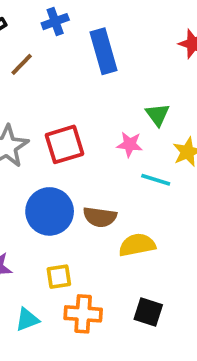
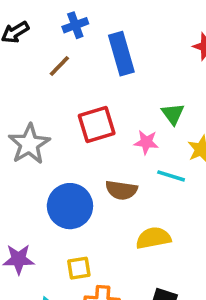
brown line: (22, 64) -> (59, 66), moved
red square: (64, 144) -> (97, 124), moved
brown semicircle: (100, 217) -> (121, 190), moved

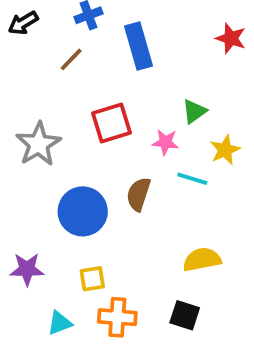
green triangle: (173, 114) -> (194, 111), turned 30
brown semicircle: (121, 190) -> (138, 194), turned 100
yellow semicircle: (153, 238) -> (202, 260), moved

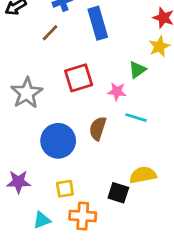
yellow star: (225, 150) -> (159, 46), moved
black square: (185, 315) -> (118, 193), moved

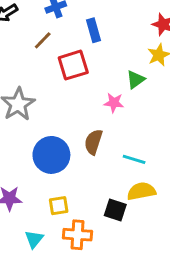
blue rectangle: (98, 23) -> (93, 30), size x0.7
red square: (79, 78) -> (73, 65), moved
cyan line: (136, 118) -> (134, 159), moved
cyan triangle: (42, 220) -> (34, 239), turned -30

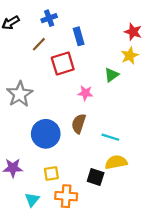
pink star: (114, 103) -> (85, 93), moved

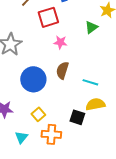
pink star: (85, 93) -> (60, 42), moved
yellow square: (51, 174) -> (38, 114), turned -32

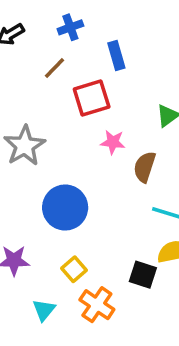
brown semicircle: (62, 70) -> (145, 167), moved
orange cross: (51, 134) -> (97, 305), turned 30

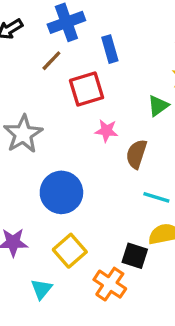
blue cross: (70, 27) -> (66, 22), size x1.5
yellow square: (74, 269) -> (70, 251), size x1.4
orange cross: (97, 305) -> (110, 284), moved

